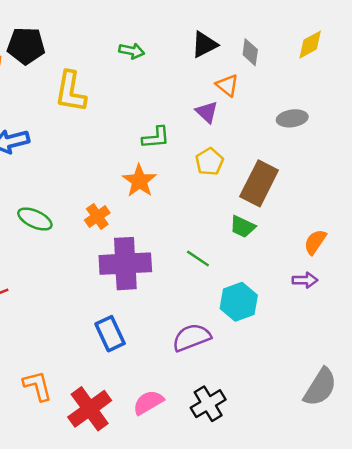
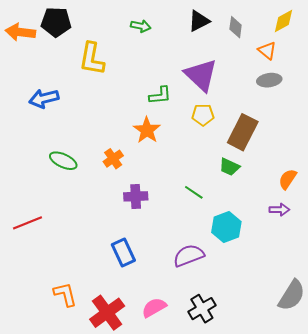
orange triangle: (227, 85) -> (267, 51), moved
purple triangle: (207, 112) -> (201, 75), size x1.8
yellow pentagon: (209, 162) -> (203, 115), turned 30
purple cross: (125, 264) -> (136, 196), size x0.6

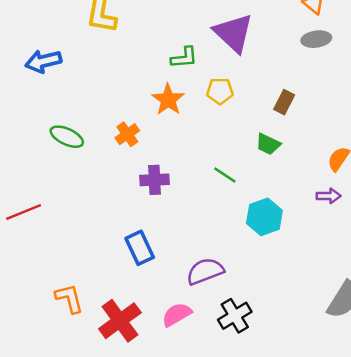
yellow pentagon: (203, 115) -> (220, 91), moved
brown rectangle: (243, 132) -> (284, 102), size x0.6
purple semicircle: (189, 256) -> (205, 271), moved

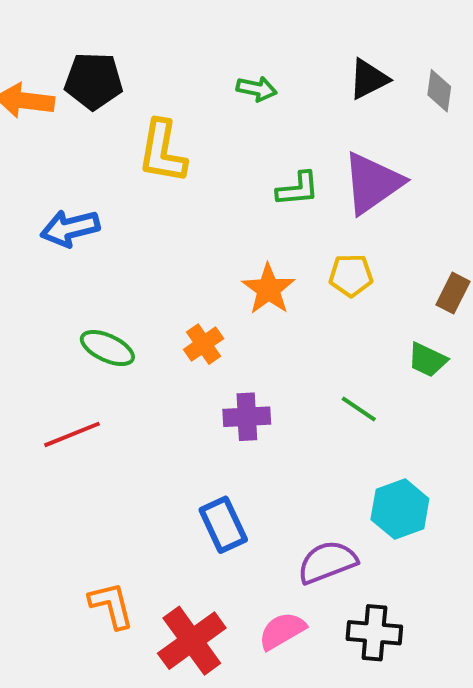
purple triangle: (234, 33) -> (372, 183), turned 42
green L-shape: (184, 58) -> (298, 189), moved
red line: (24, 212) -> (72, 434), moved
cyan hexagon: (264, 217) -> (400, 509), moved
black cross: (235, 316) -> (374, 633), turned 36

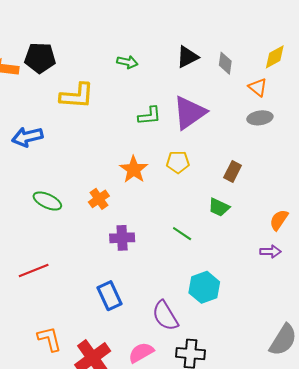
yellow L-shape: (162, 152) -> (77, 96), turned -96
red line: (72, 434) -> (34, 270), moved
purple semicircle: (327, 562) -> (165, 316), turned -100

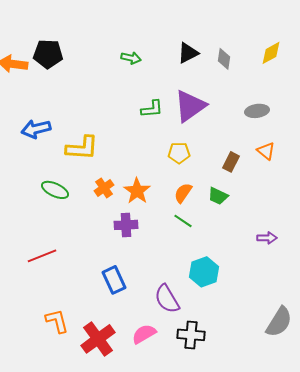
orange triangle: (258, 87) -> (266, 151), moved
yellow L-shape: (77, 96) -> (82, 148), moved
orange star: (134, 169) -> (137, 191), moved
orange semicircle: (279, 220) -> (183, 193), moved

